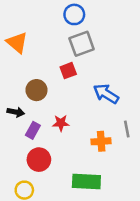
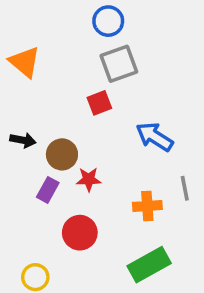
brown circle: (36, 90) -> (62, 154), moved
black arrow: (16, 112) -> (23, 140), moved
red circle: (39, 160) -> (80, 233), moved
green rectangle: (86, 182) -> (149, 265), moved, turned -32

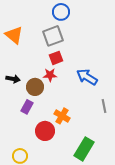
gray square: (119, 64) -> (53, 36), moved
red star: (89, 179) -> (50, 75), moved
orange cross: (147, 206) -> (62, 116), moved, turned 35
green rectangle: (149, 265) -> (84, 149), turned -30

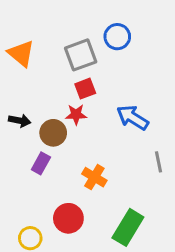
blue circle: (61, 12) -> (117, 37), moved
red circle: (45, 131) -> (68, 218), moved

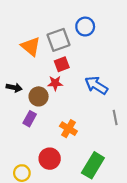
orange triangle: (21, 53) -> (31, 47), moved

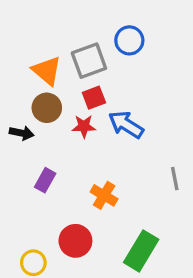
blue arrow: (96, 85) -> (126, 125), moved
brown circle: (39, 96) -> (47, 108), moved

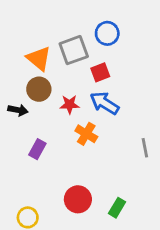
red square: (94, 98) -> (100, 72), moved
orange cross: (104, 195) -> (86, 134), moved
red circle: (75, 241) -> (78, 199), moved
green rectangle: (141, 251) -> (117, 208), size x0.6

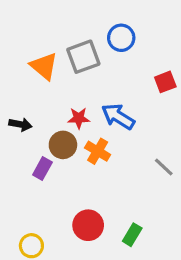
red square: (100, 72) -> (165, 82), moved
brown circle: (39, 89) -> (63, 145), moved
gray line: (145, 148) -> (164, 167), turned -36

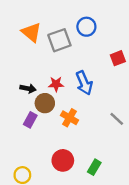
orange triangle: (44, 66) -> (31, 32), moved
blue arrow: (118, 117) -> (84, 83), turned -145
black arrow: (20, 124) -> (28, 89), moved
orange cross: (98, 151) -> (70, 118), moved

